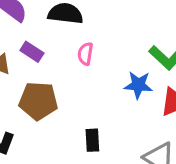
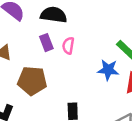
purple rectangle: (32, 52) -> (46, 43), moved, turned 35

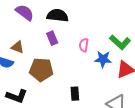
pink semicircle: (68, 46) -> (84, 45), moved

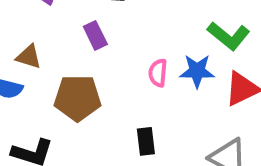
pink semicircle: (84, 45) -> (158, 73), moved

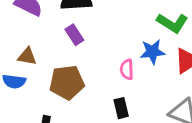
pink semicircle: (158, 73) -> (127, 69), moved

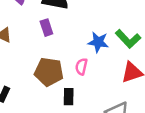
blue star: (152, 52) -> (98, 42), moved
brown pentagon: (67, 82) -> (49, 72), moved

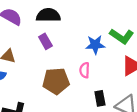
black rectangle: (69, 97) -> (100, 98), moved

